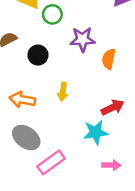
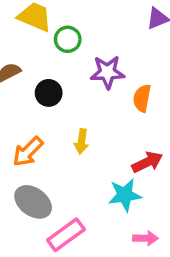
orange arrow: (22, 100) -> (28, 152), turned -55

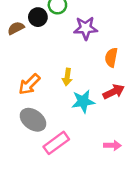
black circle: (49, 93) -> (38, 17), moved
orange semicircle: (142, 98) -> (111, 57), moved
cyan star: (125, 195) -> (83, 101), moved

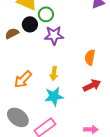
purple star: (86, 28) -> (54, 35), moved
cyan star: (83, 101) -> (54, 96), moved
gray ellipse: (33, 120) -> (18, 117), moved

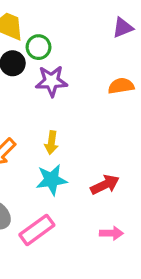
orange semicircle: (90, 57) -> (121, 86), moved, turned 70
red arrow: (92, 85) -> (105, 185), moved

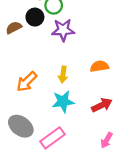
orange semicircle: (121, 86) -> (99, 66), moved
pink arrow: (111, 233) -> (106, 140), turned 119

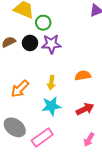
black circle: (35, 17) -> (30, 43), moved

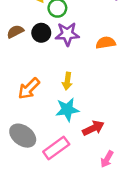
orange semicircle: (83, 76) -> (106, 43), moved
red arrow: (85, 109) -> (93, 128), moved
pink arrow: (89, 140) -> (107, 159), moved

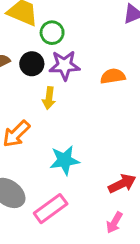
yellow arrow: (67, 81) -> (49, 98), moved
red arrow: (93, 128) -> (122, 184), moved

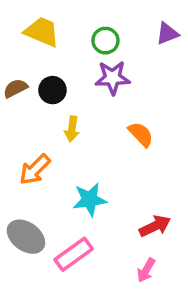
green circle: (52, 33) -> (105, 41), moved
purple star: (65, 65) -> (113, 78), moved
orange semicircle: (113, 76) -> (141, 134), moved, turned 55

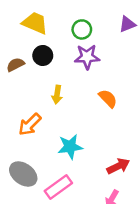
black circle: (52, 90) -> (43, 56), moved

